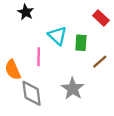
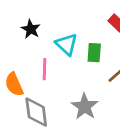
black star: (26, 12) -> (31, 29), moved

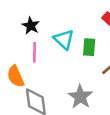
pink line: (44, 69) -> (35, 52), moved

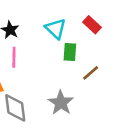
cyan triangle: (64, 40) -> (56, 29), moved

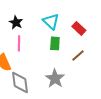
red rectangle: (92, 25) -> (79, 28), moved
green rectangle: (70, 52) -> (55, 43), moved

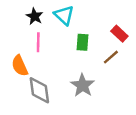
cyan triangle: (51, 21) -> (64, 15), moved
red rectangle: (79, 28) -> (119, 34), moved

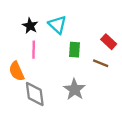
brown line: (111, 57) -> (101, 63), turned 63

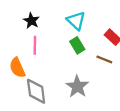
cyan triangle: (57, 25) -> (76, 21), moved
green rectangle: (75, 50) -> (77, 45), turned -35

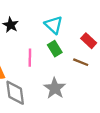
pink line: (35, 45) -> (30, 58), moved

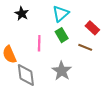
cyan triangle: (54, 25) -> (61, 14), turned 36

